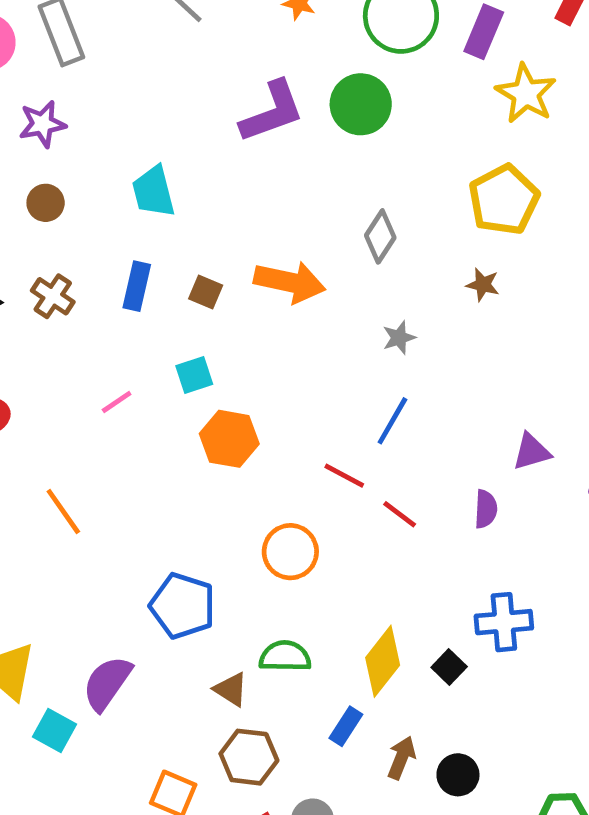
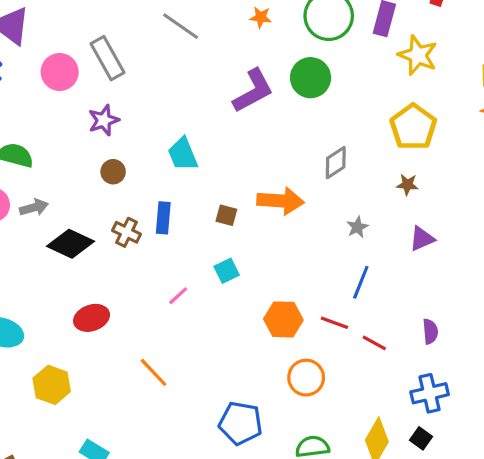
gray diamond: (380, 236) -> (336, 163), turned 32
blue rectangle: (137, 286) -> (163, 218), moved
orange hexagon: (229, 439) -> (283, 319), moved
purple triangle: (532, 452) -> (422, 239), moved
blue cross: (504, 622) -> (430, 393), moved

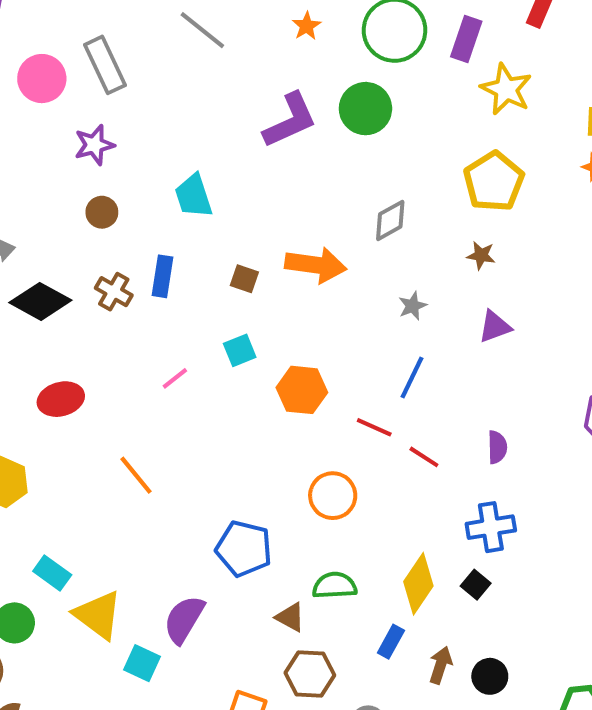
orange star: (261, 17) -> (307, 26), turned 30
orange hexagon: (283, 319) -> (302, 390), moved

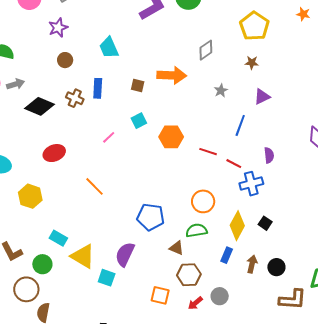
blue line: (412, 377) -> (240, 125), moved
orange circle: (333, 496) -> (203, 201), moved
blue cross: (491, 527) -> (251, 184), moved

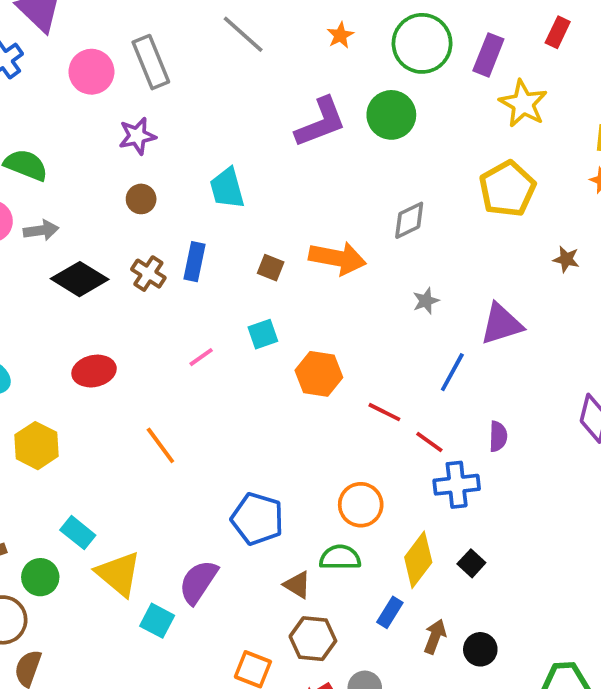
brown star: (252, 63) -> (566, 259), moved
purple triangle: (262, 97) -> (501, 324), size x1.4

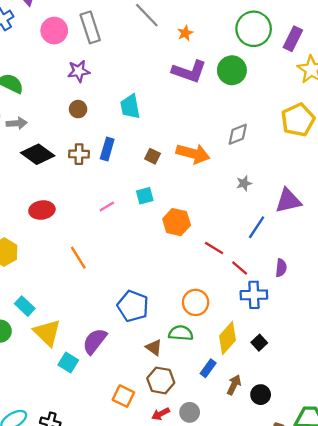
orange star: (340, 35) -> (185, 33), moved
purple L-shape: (321, 122) -> (189, 71), turned 36
brown cross: (148, 274) -> (79, 154), turned -36

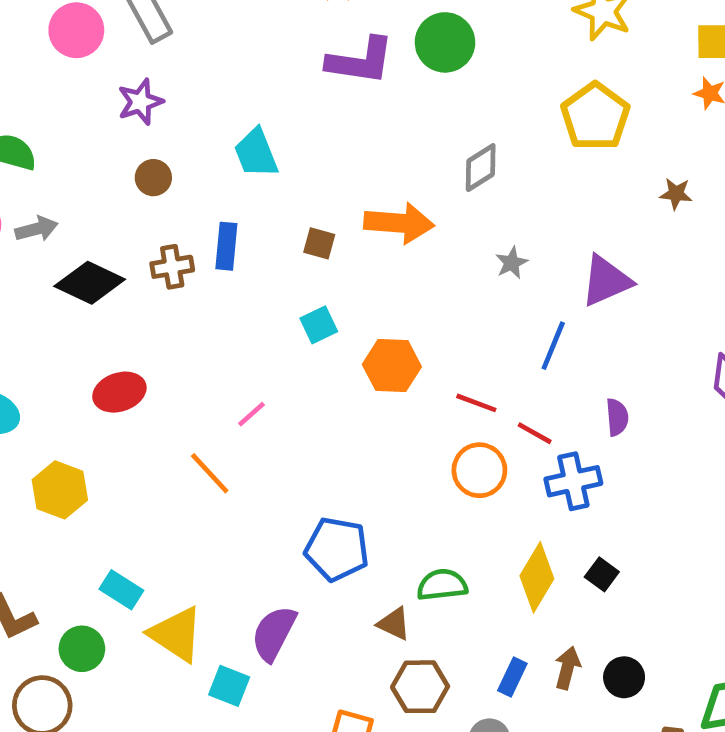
pink line: (107, 207) -> (252, 414), moved
orange circle: (196, 302) -> (479, 470), moved
blue rectangle: (208, 368) -> (512, 677), moved

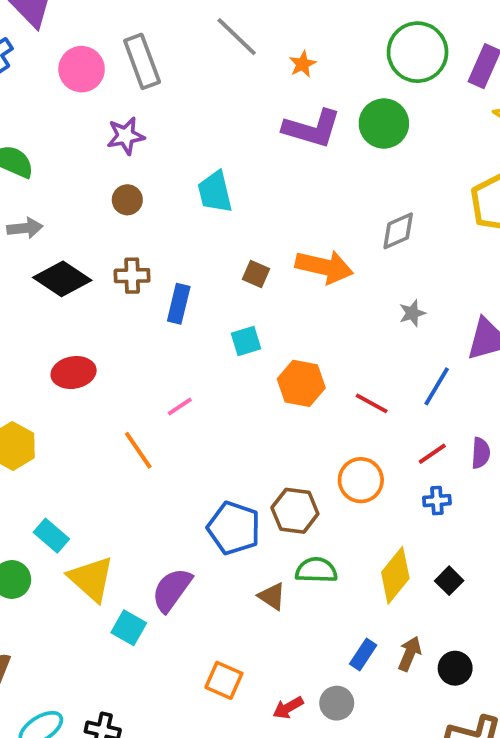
blue rectangle: (226, 246) -> (179, 304), moved
red line: (476, 403) -> (372, 403), moved
red line: (535, 433) -> (432, 454), moved, turned -72
blue cross: (573, 481) -> (437, 501), size x0.6
brown hexagon: (420, 687) -> (295, 511), moved

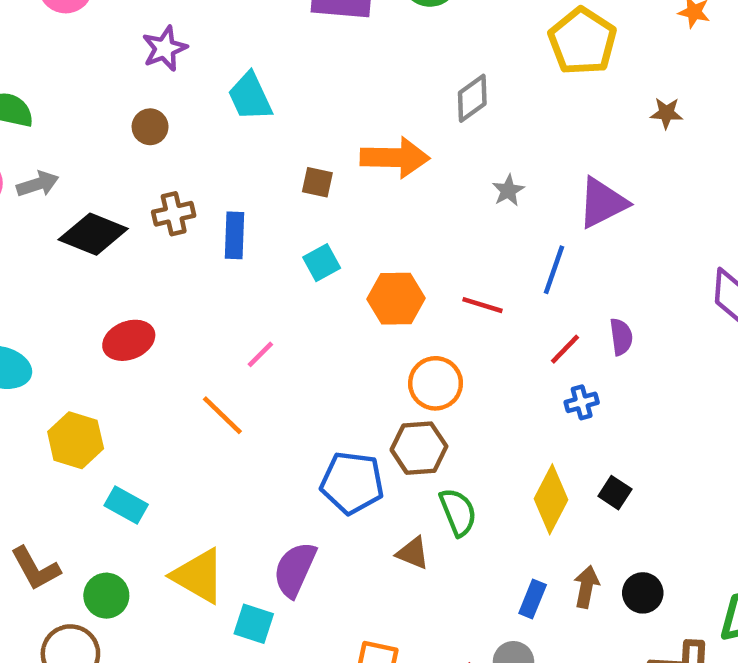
purple star: (126, 136) -> (165, 48), moved
orange circle: (361, 480) -> (436, 383), moved
cyan rectangle: (51, 536) -> (126, 505), moved
green semicircle: (316, 570) -> (458, 512), turned 78

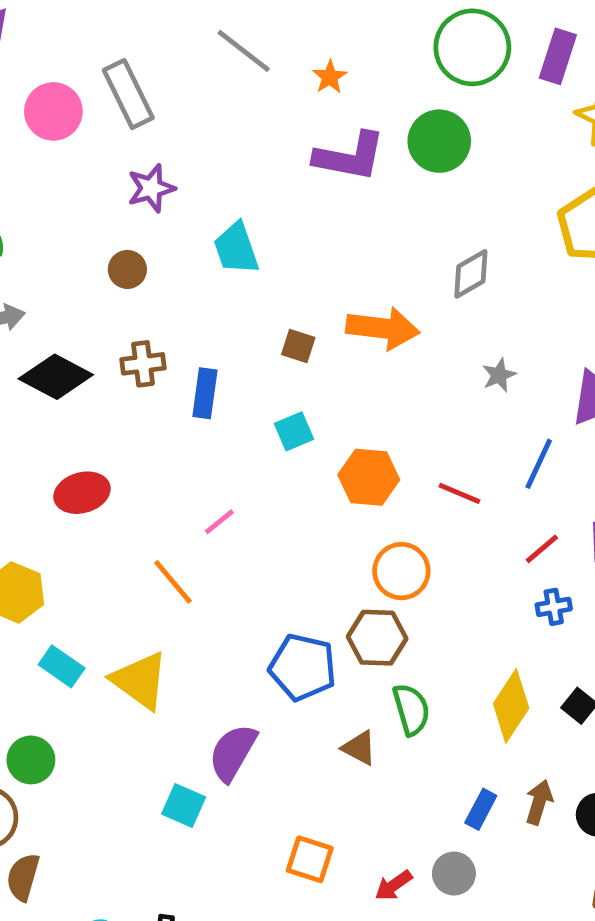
yellow triangle: (198, 576) -> (140, 680), moved

